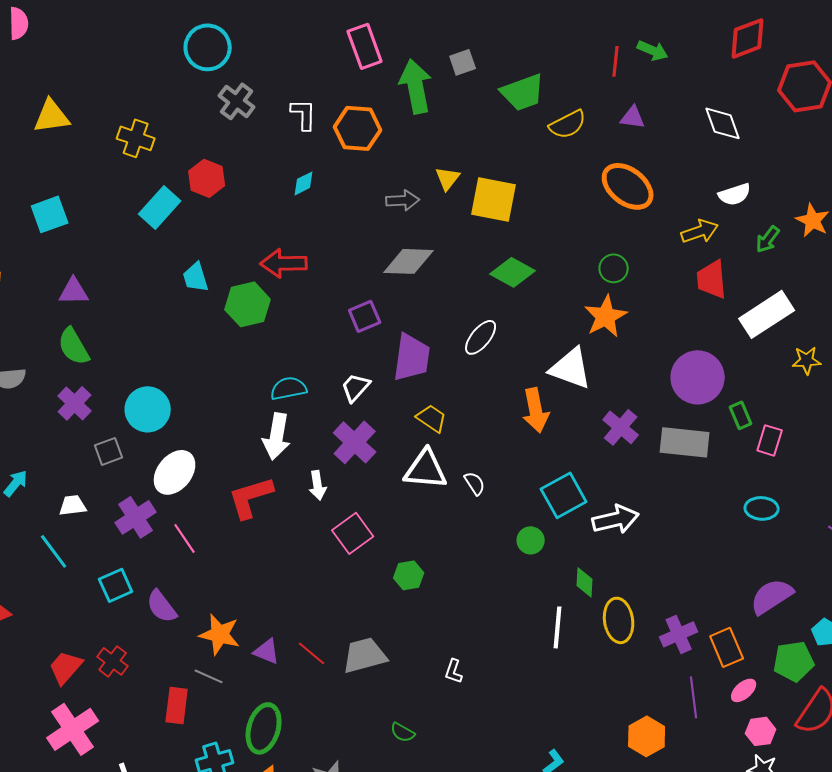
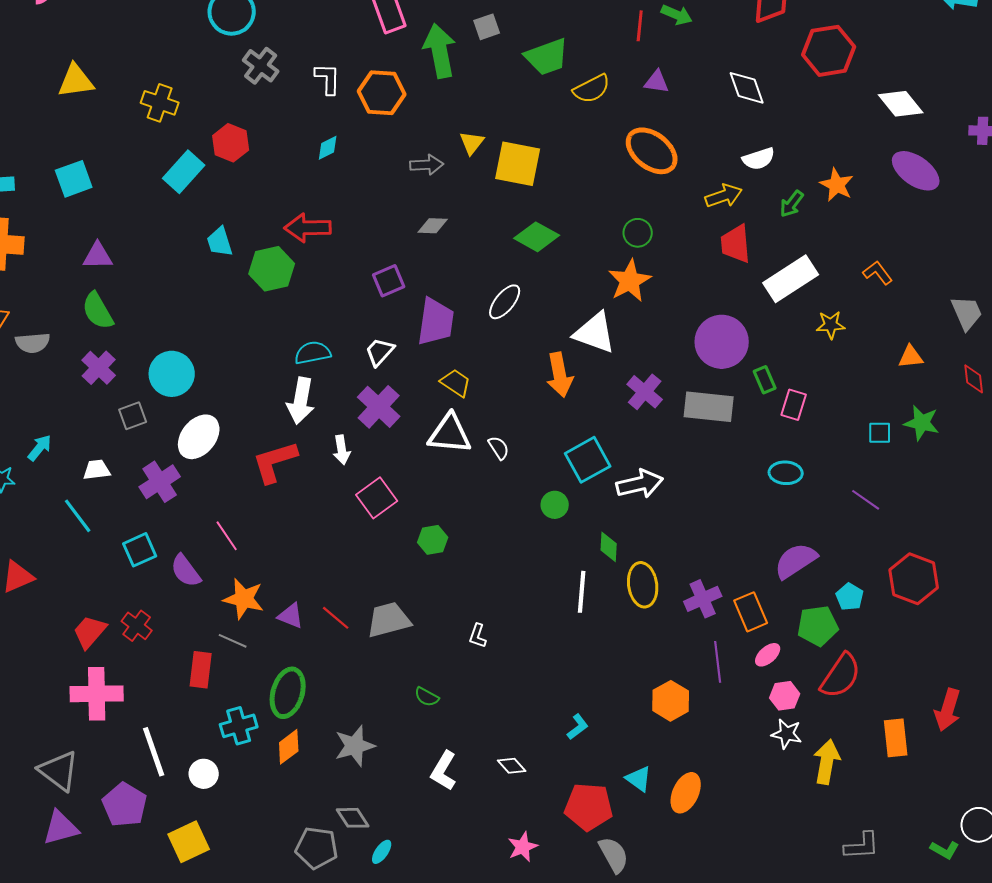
gray diamond: (409, 261) -> (433, 226), size x0.6
pink line: (185, 538) -> (227, 536), moved
pink cross: (73, 729) -> (97, 694), turned 33

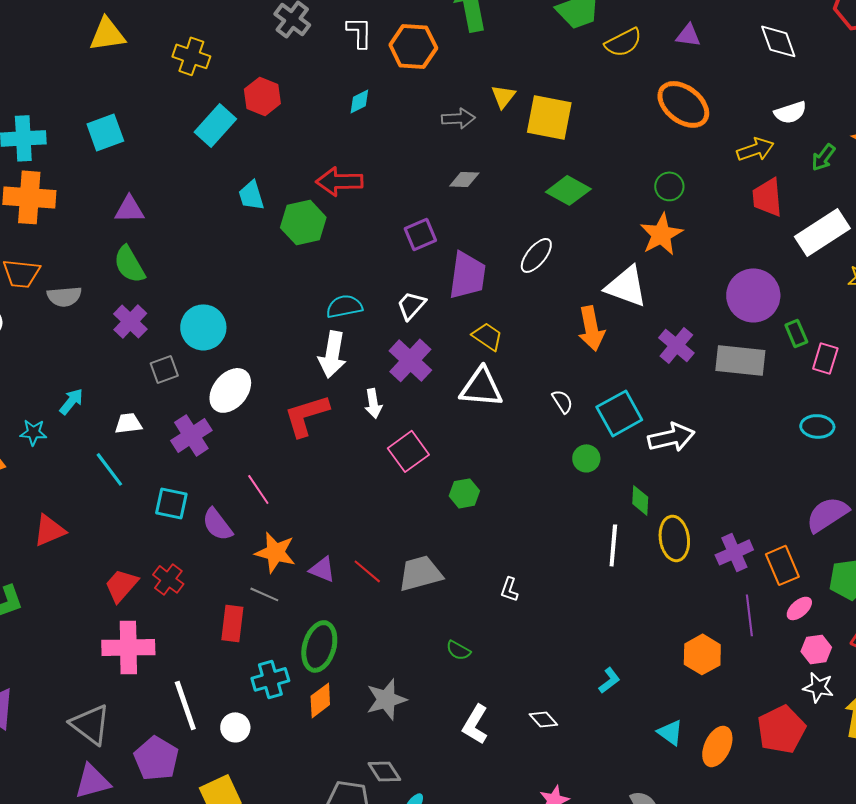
white semicircle: (499, 448) -> (562, 401), moved
cyan square: (140, 550) -> (171, 503), turned 36
red pentagon: (589, 807) -> (781, 729), moved, turned -30

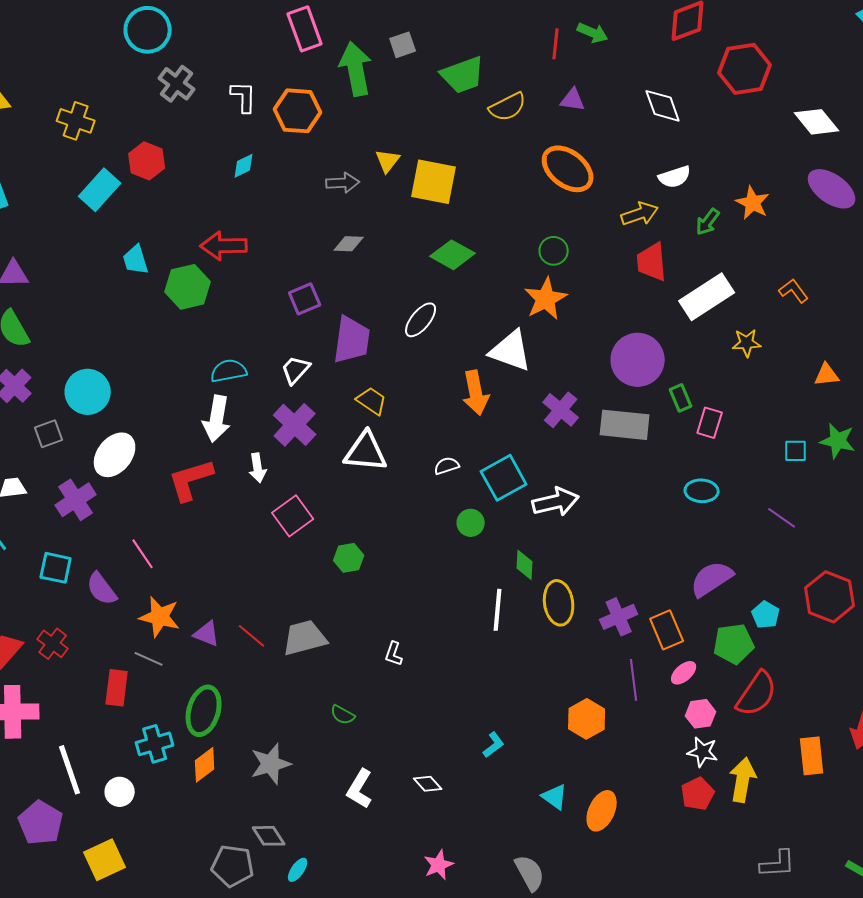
white semicircle: (562, 401) -> (447, 466), turned -75
red pentagon: (781, 729) -> (698, 794), moved, size x0.7

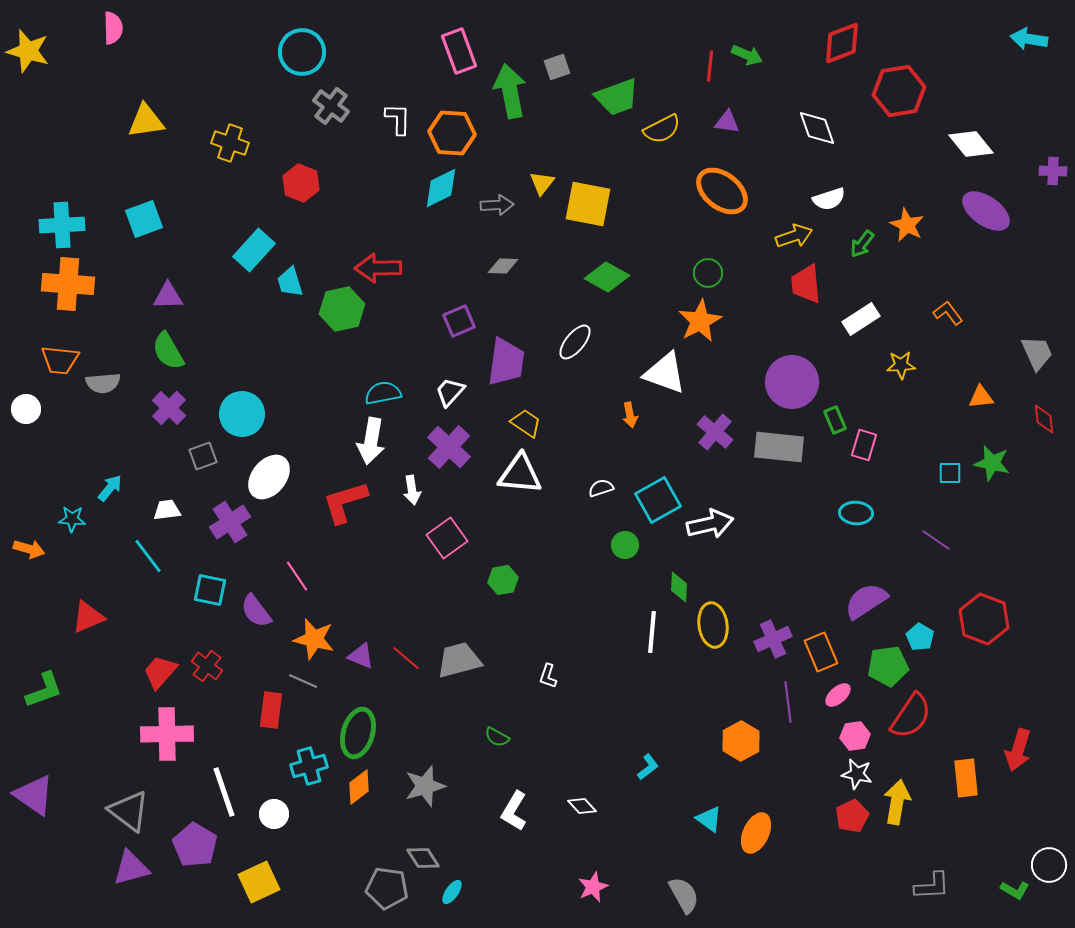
cyan diamond: (244, 166) -> (441, 188), moved, size x1.6
cyan rectangle: (100, 190) -> (254, 250), moved
white rectangle: (707, 297) -> (861, 319), size x0.7
orange arrow: (476, 393) -> (630, 415), size x0.6

